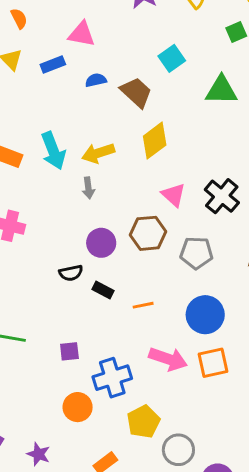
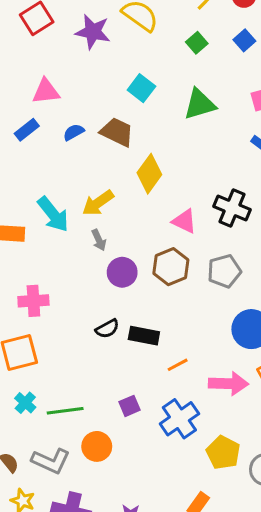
purple circle: (101, 243) -> (122, 272), moved
black rectangle: (103, 290) -> (144, 336), size x1.4
orange line: (143, 305) -> (178, 365), moved
orange circle: (78, 407) -> (97, 446), moved

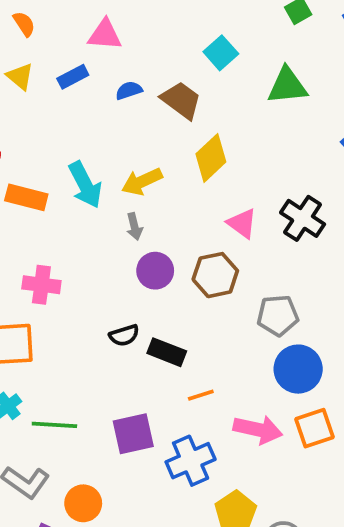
gray pentagon: (224, 271) -> (278, 315), moved
purple square: (130, 406) -> (133, 434), size x1.6
orange circle: (97, 446) -> (83, 503), moved

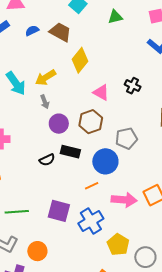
green triangle: (287, 86) -> (115, 17), size x0.7
black cross: (303, 218) -> (133, 86), size x0.7
black rectangle: (167, 352) -> (70, 152), moved
blue circle: (298, 369) -> (105, 161), moved
purple square: (133, 434) -> (59, 211), turned 35

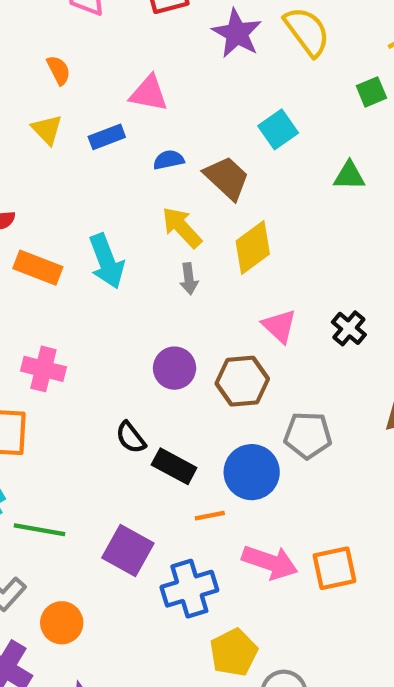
yellow arrow: (45, 78) -> (182, 227), moved, turned 65
gray arrow: (45, 102) -> (189, 279), moved
black rectangle: (70, 152) -> (174, 466), moved
black semicircle: (47, 160) -> (131, 437), turned 63

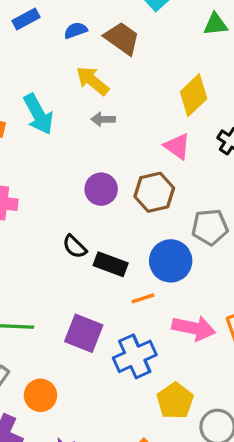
yellow diamond: (253, 248) -> (194, 95), moved
gray arrow: (189, 279) -> (103, 119), turned 105

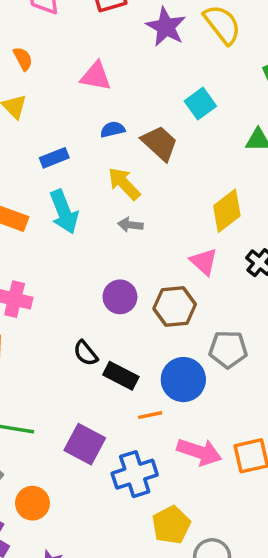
blue rectangle: (26, 19) -> (54, 158), moved

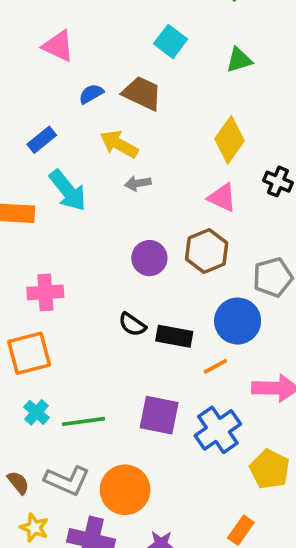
pink triangle: (96, 76) -> (58, 46), turned 32
orange circle: (32, 503) -> (125, 490), size x1.4

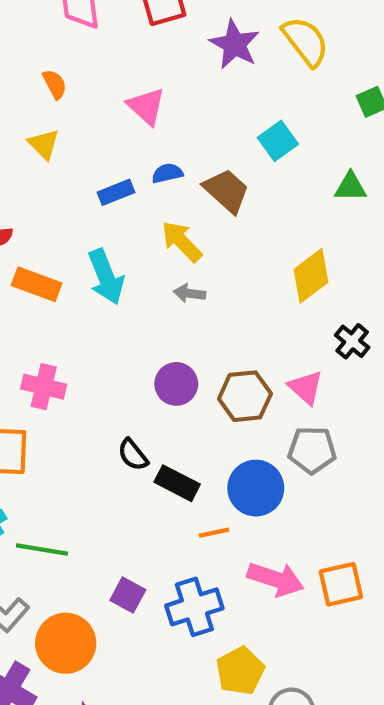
blue rectangle: (42, 140) -> (116, 192), moved
pink triangle: (222, 198) -> (306, 387), moved
purple square: (159, 415) -> (128, 595), moved, size x0.7

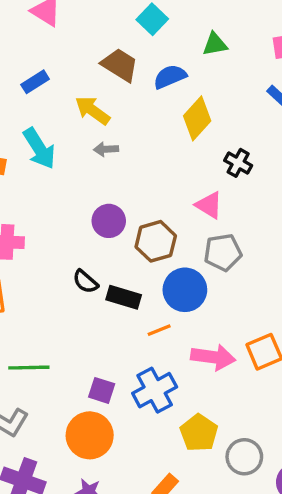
blue semicircle: (167, 173) -> (170, 77), moved, size x1.4
brown hexagon: (245, 396) -> (156, 241), moved
orange circle: (66, 643) -> (90, 435), moved

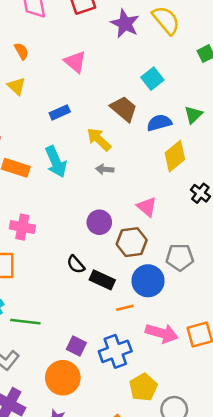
green triangle: (215, 44) -> (193, 115), moved, turned -42
pink triangle: (209, 205) -> (147, 207), moved

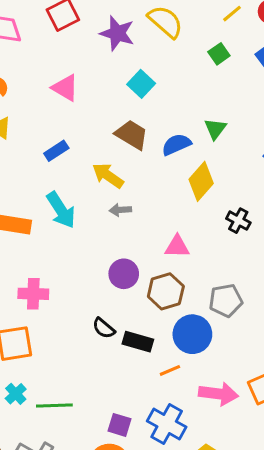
cyan square: (152, 79) -> (141, 84), moved
pink triangle: (147, 207) -> (177, 247), turned -30
blue cross: (115, 351) -> (167, 424), turned -32

